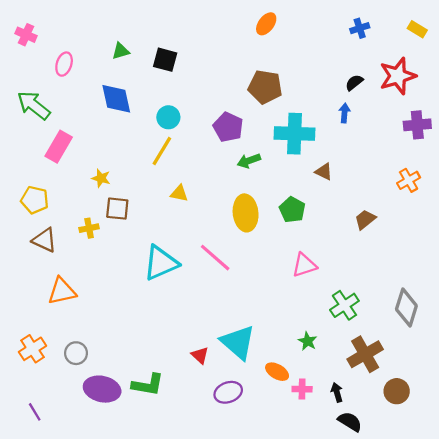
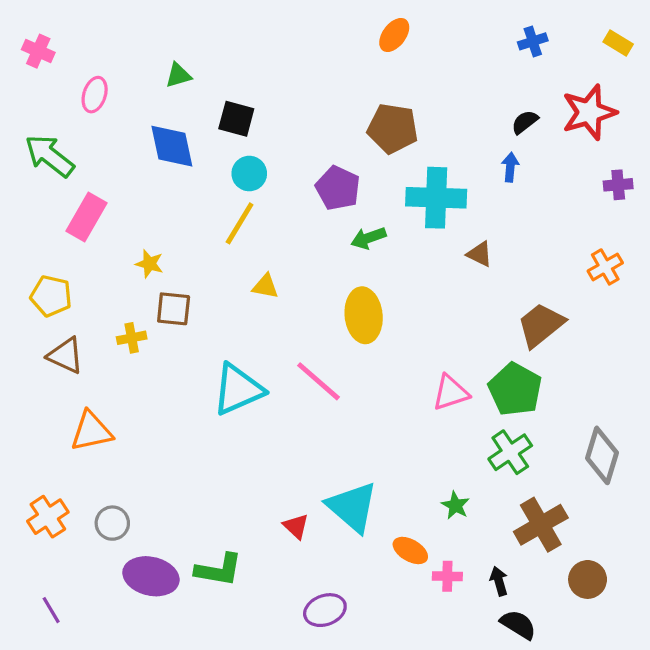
black square: (165, 60) -> (236, 119), moved
purple cross: (417, 125) -> (618, 185), size x0.7
green pentagon: (292, 210) -> (515, 389), moved, size x1.4
brown trapezoid: (365, 219) -> (541, 325), size x1.5
purple ellipse: (228, 392) -> (325, 610), moved

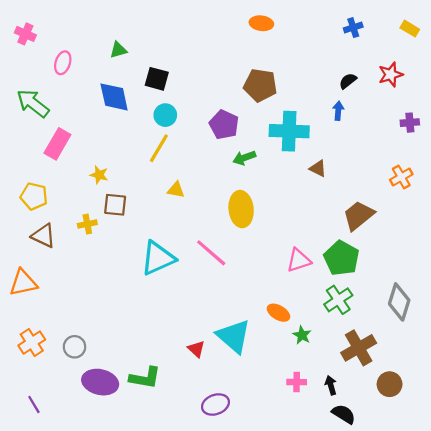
orange ellipse: (394, 35) -> (261, 23), turned 60
red star: (589, 112) -> (391, 75), size x0.7
orange triangle: (91, 431) -> (23, 283), moved
orange ellipse: (410, 550) -> (278, 313), moved

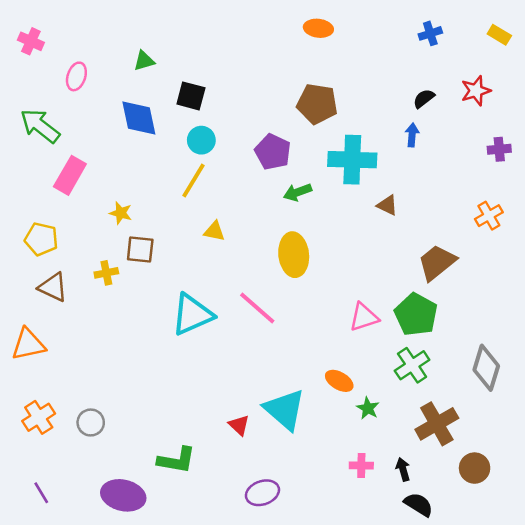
purple ellipse: (100, 382) -> (123, 495), moved

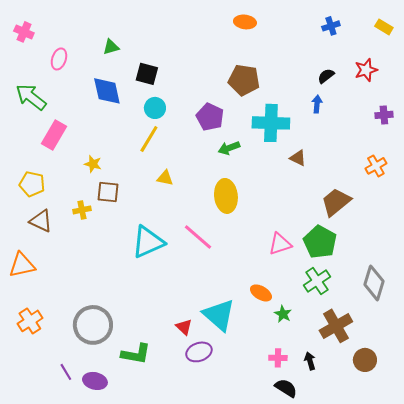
gray circle: (91, 422) -> (93, 325), moved, size x1.8
purple line: (41, 493) -> (66, 372), moved
purple ellipse: (262, 493) -> (199, 352), moved
purple ellipse: (123, 495) -> (95, 381), size x0.7
black semicircle: (419, 504) -> (286, 388), moved

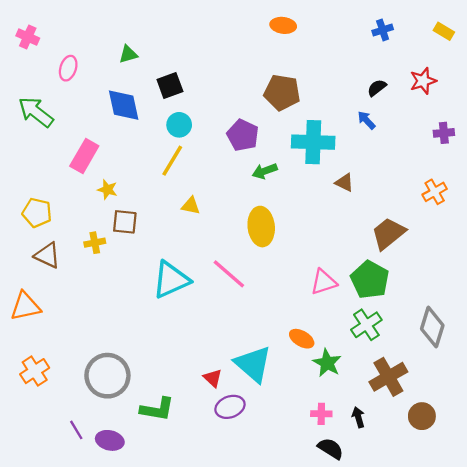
black square: (147, 74) -> (170, 85), turned -35
blue arrow: (317, 104) -> (366, 120), turned -48
pink rectangle: (54, 135) -> (84, 156), moved
green star: (283, 314) -> (327, 363), size x1.4

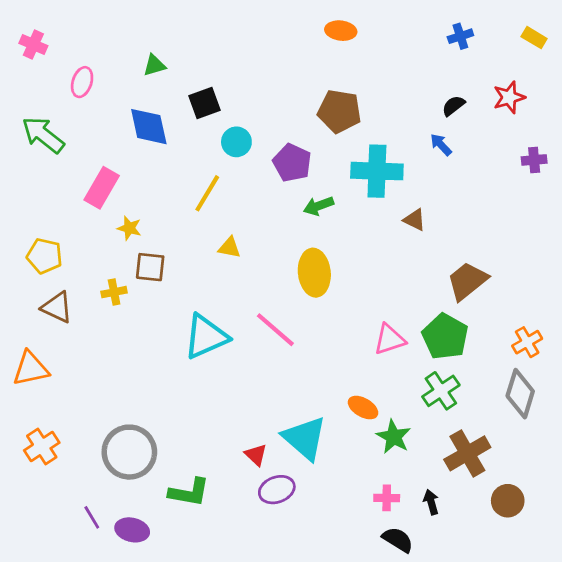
cyan circle: (179, 125) -> (236, 142), moved
orange cross: (435, 192) -> (527, 342), moved

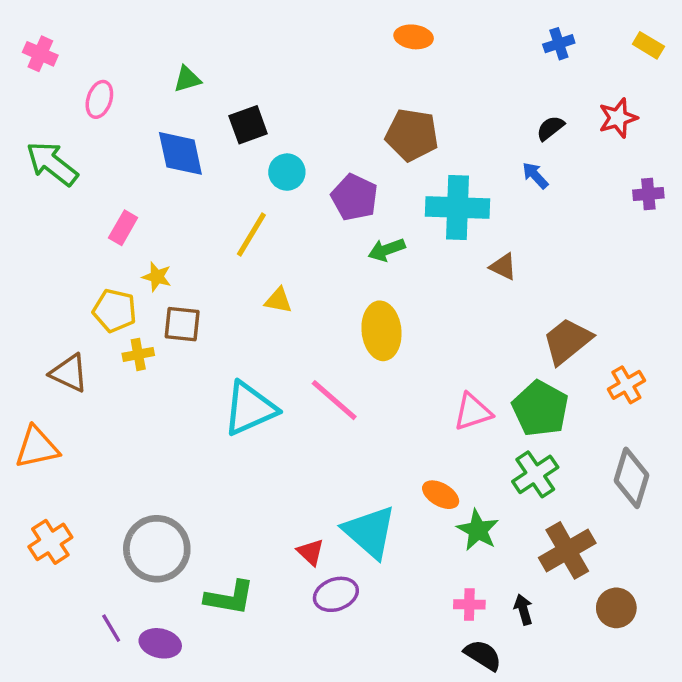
pink rectangle: (102, 188) -> (123, 228), size x0.7
yellow pentagon: (45, 256) -> (115, 311), moved
orange cross: (527, 342) -> (626, 385), moved

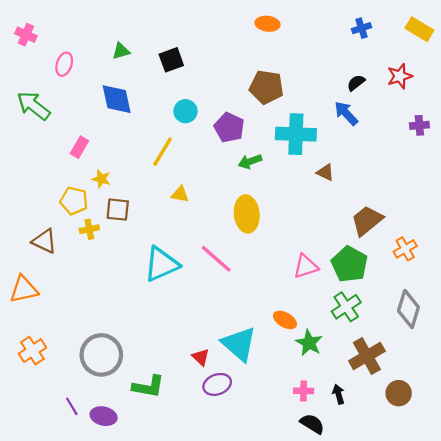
yellow rectangle: (648, 45) -> (419, 29), size x1.4
black square: (248, 125) -> (171, 60), moved
blue arrow: (535, 175) -> (346, 113), size x1.4

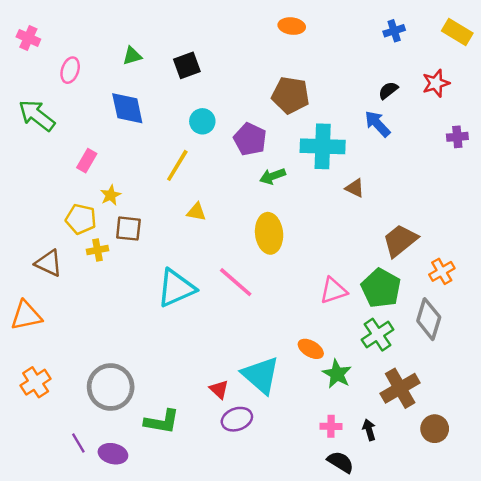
yellow star: (101, 179) -> (111, 195), turned 30
gray diamond: (408, 309) -> (429, 319), moved

